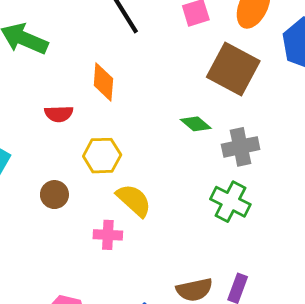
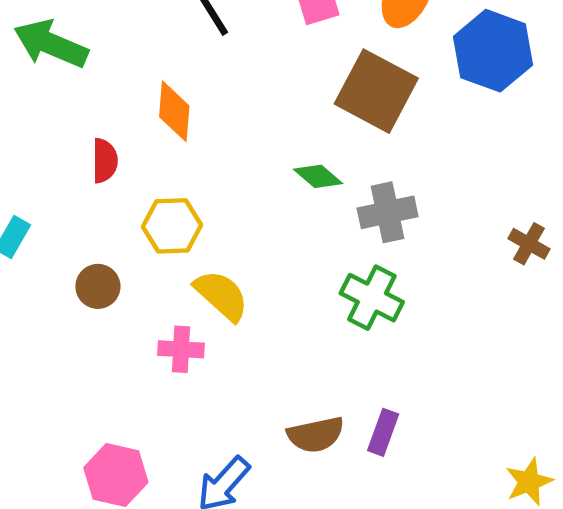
red semicircle: (59, 114) -> (105, 161), turned -88

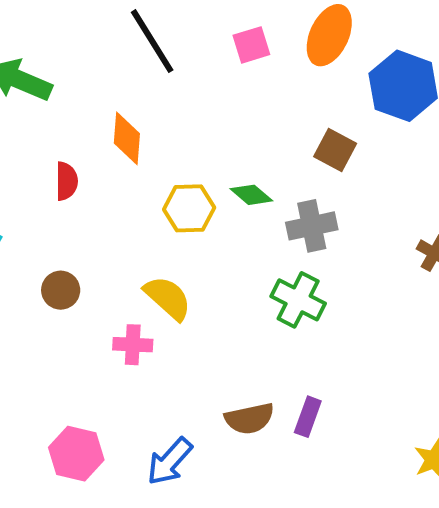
brown square: (376, 91) -> (335, 150), moved, size x0.6
yellow hexagon: (172, 226) -> (189, 208), moved

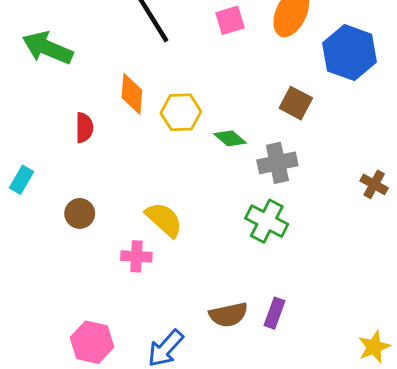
yellow hexagon: (189, 208) -> (181, 112), moved

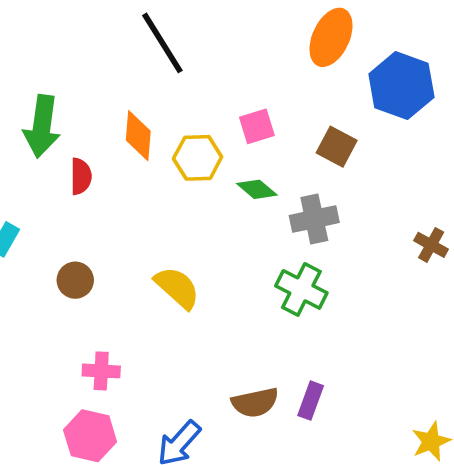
pink square: (230, 20) -> (257, 126), moved
green arrow: (48, 48) -> (42, 126), moved, turned -105
pink cross: (136, 256) -> (101, 371), moved

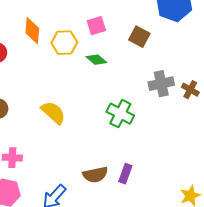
gray cross: (314, 219) -> (161, 84), moved

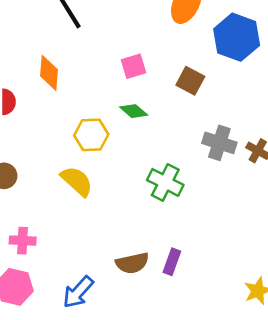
yellow hexagon: (64, 43) -> (91, 135), moved
gray cross: (161, 84) -> (219, 143), turned 30

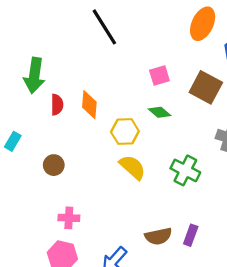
orange diamond: (49, 73) -> (89, 105), moved
brown square: (190, 81) -> (206, 87), size x1.4
yellow semicircle: (77, 181) -> (132, 167), moved

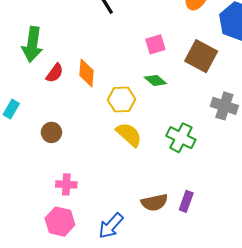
red semicircle: (57, 105) -> (55, 73), turned 36

